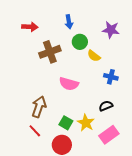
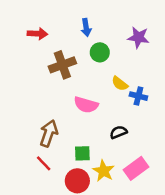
yellow semicircle: (94, 56) -> (120, 84), moved
black semicircle: (106, 106) -> (118, 132), moved
green square: (66, 123) -> (82, 153), turned -32
yellow star: (86, 123) -> (104, 171), moved

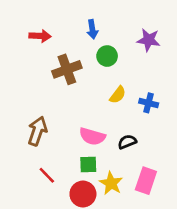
yellow semicircle: (120, 84) -> (118, 95), moved, turned -91
pink semicircle: (86, 105) -> (92, 136), moved
brown arrow: (49, 133) -> (37, 131), moved
pink rectangle: (136, 168) -> (146, 181), turned -35

